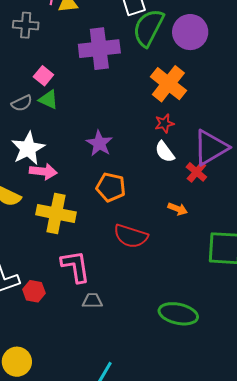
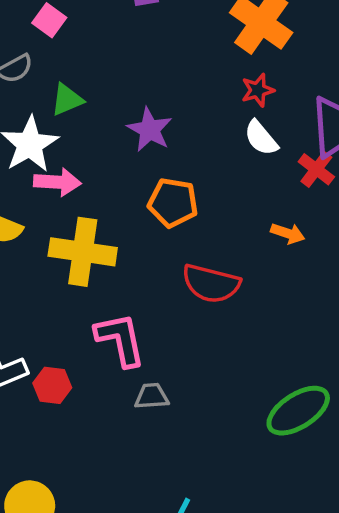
green triangle: (48, 100) -> (67, 100), moved, turned -45
green ellipse: (178, 314) -> (298, 411), turned -42

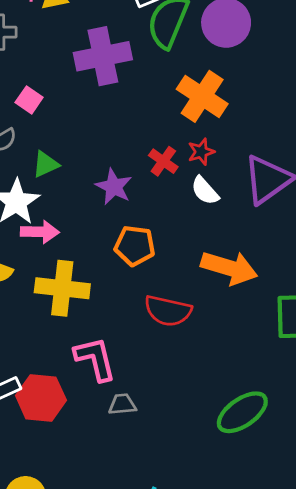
red cross: (316, 169) -> (163, 161), moved
orange arrow: (288, 233) -> (229, 268), size x2.0
red hexagon: (52, 385) -> (41, 398), size x1.6

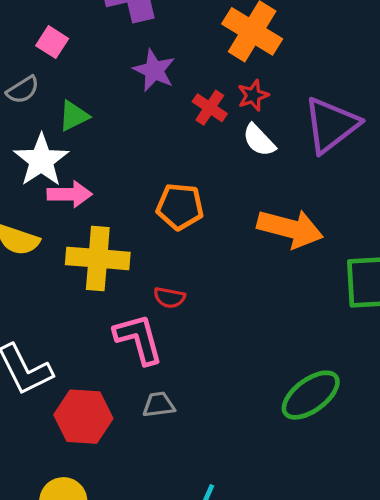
purple star: (114, 187) -> (154, 70), moved
red semicircle: (168, 311) -> (169, 298), moved, size x0.6
red hexagon: (41, 398) -> (83, 417), moved
gray trapezoid: (122, 404) -> (159, 405), moved

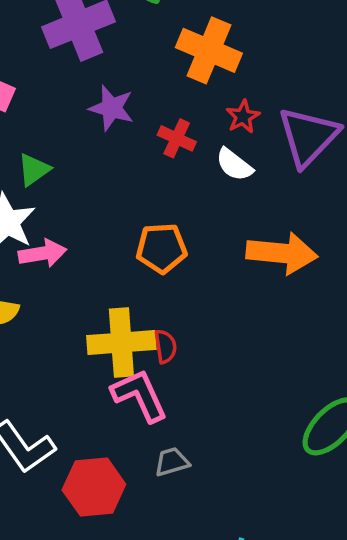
red star: (253, 95) -> (243, 117), moved
yellow cross: (98, 258) -> (121, 342), moved
red semicircle: (169, 298) -> (165, 346), turned -100

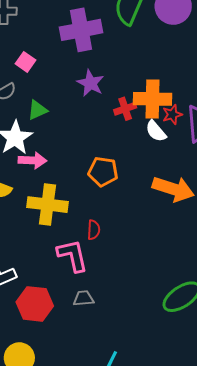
orange cross: (209, 50) -> (153, 99), moved, turned -33
red star: (243, 117) -> (172, 115), moved
red cross: (177, 138) -> (125, 109), turned 35
yellow cross: (121, 342) -> (48, 205), moved

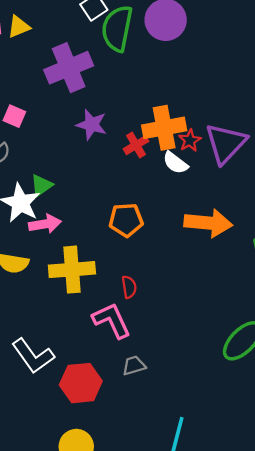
green triangle: (37, 110) -> (42, 185), moved

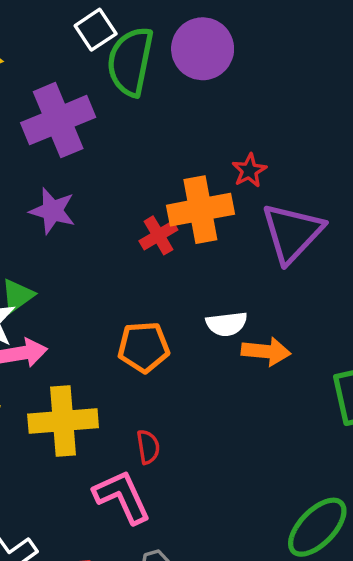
purple star: (91, 125) -> (52, 211), moved
red star: (190, 140) -> (249, 171), moved
white semicircle: (175, 163) -> (227, 324), moved, turned -44
orange arrow: (208, 223) -> (266, 351), size x0.7

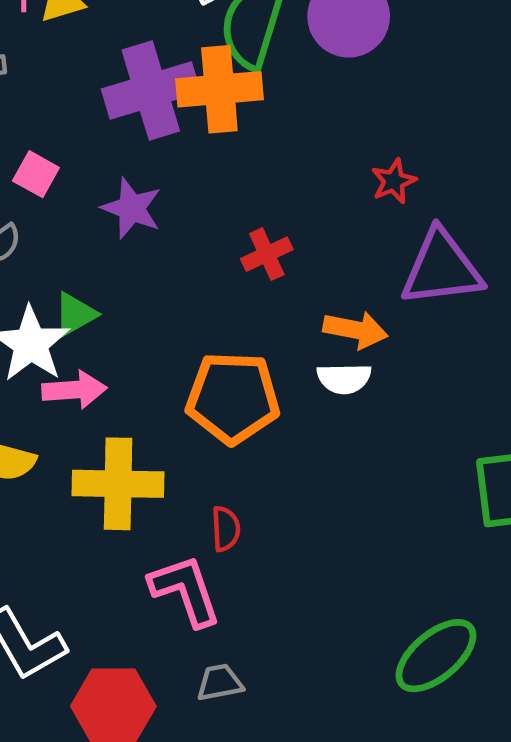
orange cross: (200, 210) -> (219, 89), moved
purple triangle: (292, 233) -> (442, 268), turned 34
orange pentagon: (144, 347) -> (233, 398), size x1.4
orange arrow: (266, 351) -> (355, 330), moved

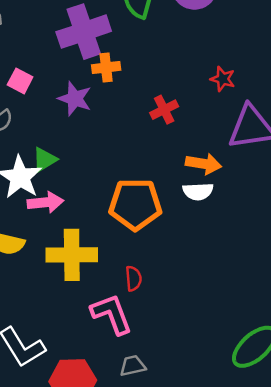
orange cross: (219, 89) -> (106, 67), moved, size x0.6
red star: (394, 181) -> (223, 79), turned -30
red cross: (267, 254) -> (164, 110), moved

